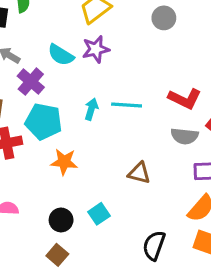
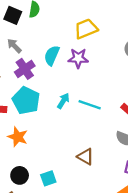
cyan semicircle: (61, 55) -> (52, 55), turned 66
orange star: (64, 162) -> (18, 137), moved

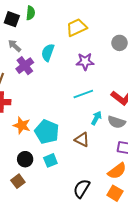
purple star: (78, 58) -> (85, 61), moved
cyan pentagon: (26, 100) -> (47, 132), moved
cyan arrow: (63, 101) -> (96, 118), moved
cyan line: (90, 105) -> (83, 94), turned -36

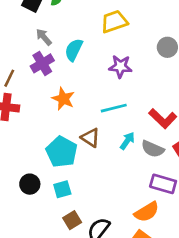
gray arrow: (15, 46) -> (44, 37), moved
orange star: (22, 125) -> (63, 99), moved
brown triangle: (82, 140) -> (90, 138), moved
brown square: (18, 181) -> (72, 220), moved

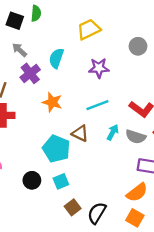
gray arrow: (44, 37) -> (20, 50), moved

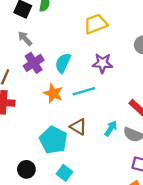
cyan semicircle: (56, 58) -> (63, 63), moved
cyan line: (97, 105) -> (84, 91), moved
cyan square: (61, 181) -> (64, 173), moved, turned -35

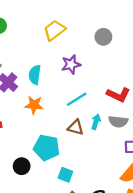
cyan line: (84, 91) -> (77, 99), moved
brown triangle: (78, 127) -> (76, 127), moved
black circle: (26, 169) -> (22, 166), moved

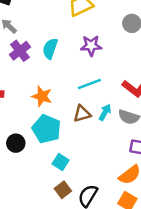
orange star: (34, 105) -> (42, 96), moved
brown triangle: (76, 127) -> (82, 114), turned -42

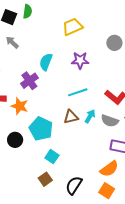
purple cross: (20, 51) -> (29, 81), moved
orange star: (42, 96) -> (20, 106), moved
brown square: (63, 190) -> (45, 179), moved

